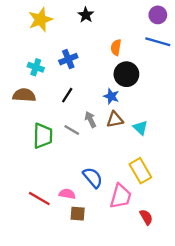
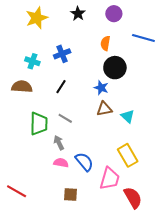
purple circle: (158, 15) -> (114, 14), moved
gray arrow: (90, 120) -> (59, 143), moved
pink semicircle: (67, 194) -> (61, 163), moved
red line: (39, 199) -> (17, 191), moved
red semicircle: (146, 217) -> (133, 198), size x1.5

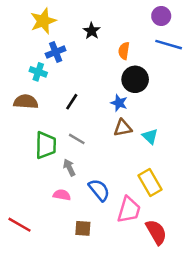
black star: (78, 14) -> (92, 31), moved
purple circle: (114, 14) -> (161, 16), moved
blue cross: (62, 54) -> (56, 52), moved
pink semicircle: (61, 163) -> (62, 195), moved

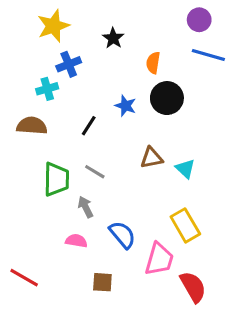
cyan cross: (38, 72) -> (47, 89), turned -35
blue star: (119, 103) -> (125, 106), moved

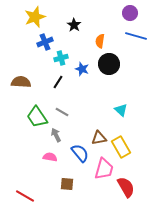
cyan cross: (47, 89) -> (61, 58), moved
brown triangle: (152, 158) -> (99, 138), moved
green trapezoid: (56, 179) -> (37, 117), turned 145
red line: (24, 278) -> (25, 196), moved

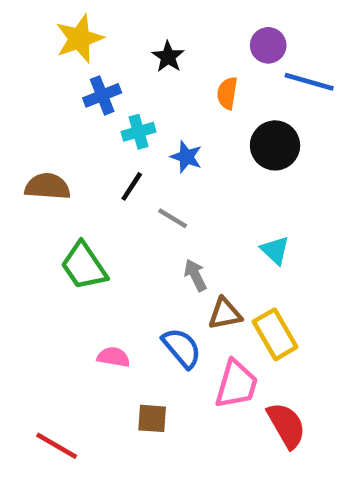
purple circle: (130, 13) -> (268, 45), moved
black circle: (109, 64) -> (275, 145), moved
gray line: (62, 112) -> (173, 218), moved
gray arrow: (56, 135) -> (195, 275), moved

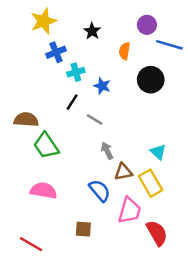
brown semicircle: (48, 186) -> (26, 120), moved
cyan triangle: (275, 250) -> (158, 152), moved
pink semicircle: (113, 357) -> (44, 191), moved, size x1.5

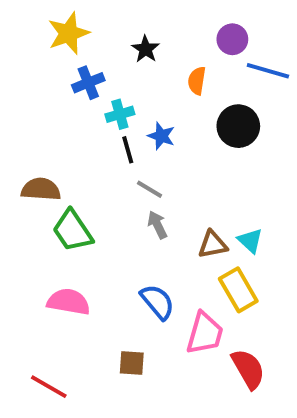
black line: (72, 102) -> (128, 150), moved, turned -49
gray arrow: (107, 151) -> (157, 225), moved
brown triangle: (123, 172) -> (213, 245), moved

